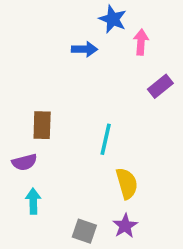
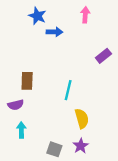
blue star: (113, 19) -> (37, 16), moved
pink arrow: (141, 42) -> (85, 15), moved

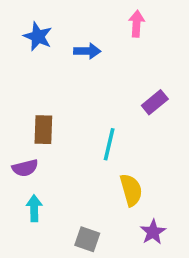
blue star: (37, 16) -> (38, 36), moved
purple rectangle: (103, 56) -> (155, 102), moved
purple star: (81, 146) -> (153, 232), moved

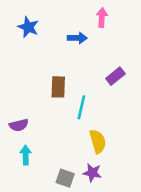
blue arrow: (87, 51) -> (77, 38), moved
brown rectangle: (43, 130) -> (58, 87), moved
purple star: (153, 232) -> (92, 173), moved, turned -30

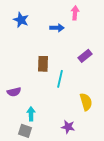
yellow semicircle: (98, 141) -> (86, 102), moved
cyan arrow: (26, 155) -> (31, 114), moved
gray square: (65, 178) -> (25, 131), moved

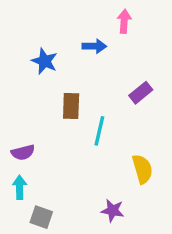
blue star: (21, 20) -> (45, 61), moved
cyan arrow: (31, 114) -> (20, 187), moved

